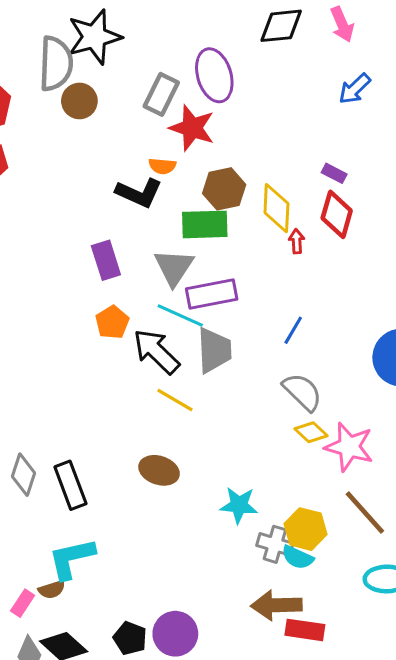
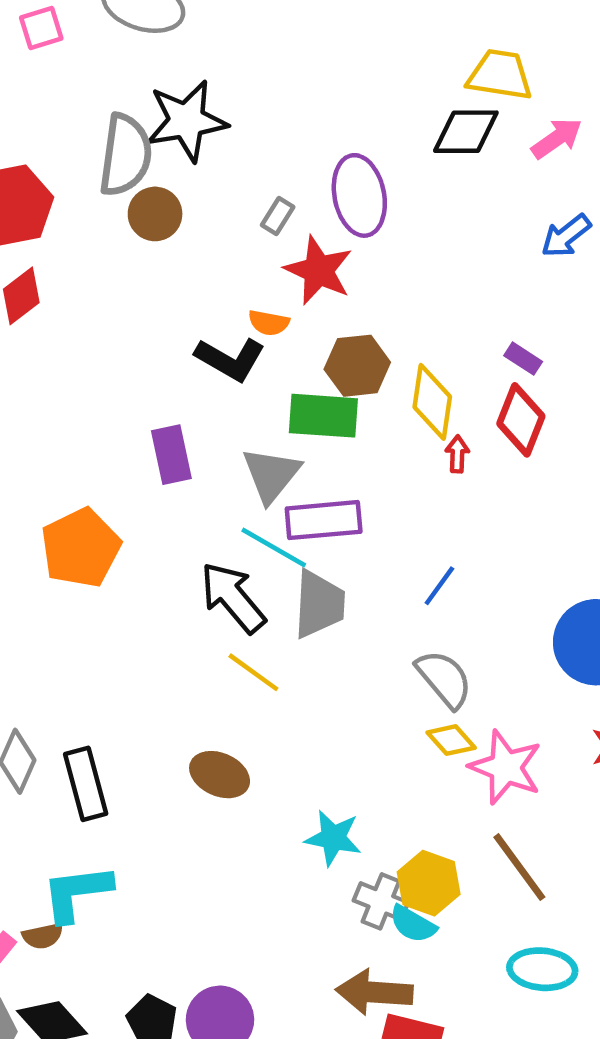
pink arrow: (342, 24) -> (557, 138), turned -108
gray rectangle: (161, 94) -> (278, 216), size x0.6
orange pentagon: (112, 322) -> (81, 548), moved, size x1.6

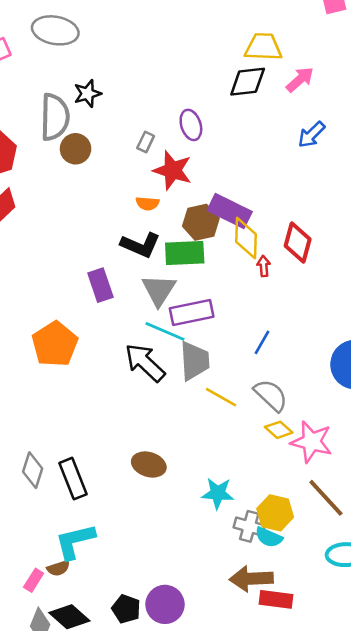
black star: (187, 121) -> (88, 94), size x0.6
purple ellipse: (359, 195) -> (191, 125), size x0.7
black L-shape: (230, 359) -> (140, 245), moved
purple rectangle: (523, 359) -> (230, 211), moved, size x2.0
yellow line: (253, 672) -> (221, 397), moved

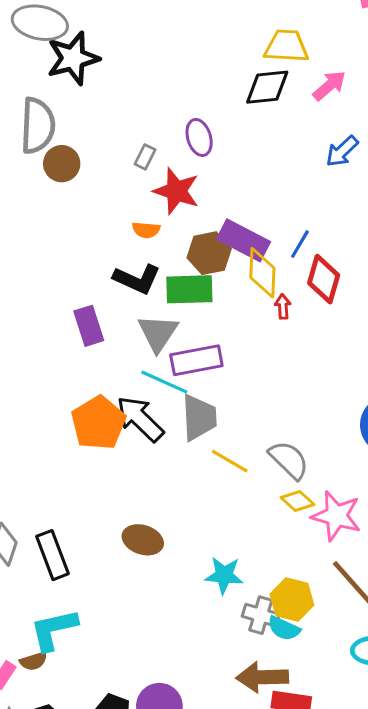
black star: (88, 94) -> (73, 58), moved, size x1.6
blue line: (262, 342) -> (300, 244), moved
orange pentagon: (55, 344) -> (98, 423), moved

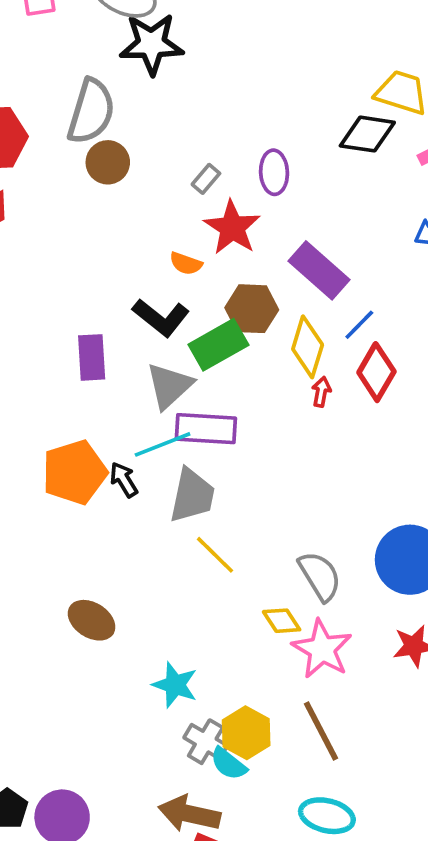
purple rectangle: (244, 240) -> (319, 270), moved
green rectangle: (189, 289) -> (218, 345), turned -42
cyan line: (164, 382) -> (163, 444), turned -60
black arrow: (140, 419) -> (124, 480), size x0.6
gray semicircle: (289, 460) -> (320, 576), moved

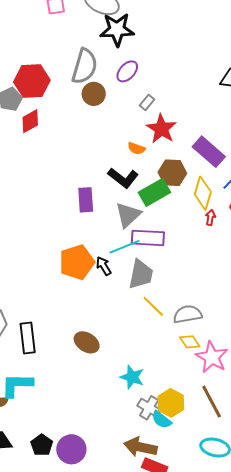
purple ellipse: (274, 172) -> (127, 71), moved, turned 45
gray semicircle: (320, 576) -> (188, 314), moved, turned -68

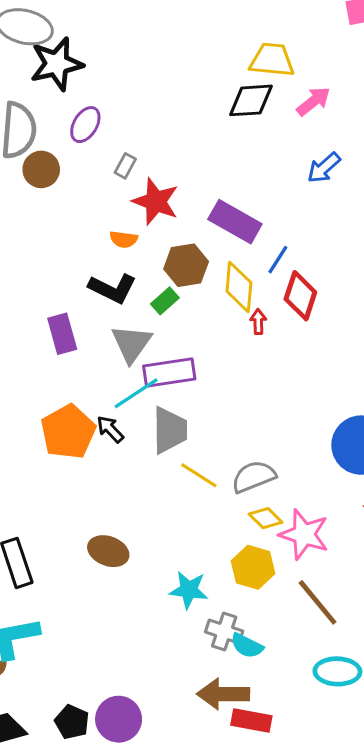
green rectangle: (154, 192) -> (165, 301), size x0.6
yellow hexagon: (171, 403) -> (253, 567), moved

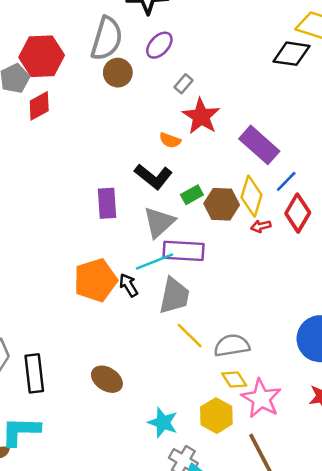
brown hexagon: (186, 265) -> (222, 204), moved
red arrow: (258, 322) -> (261, 226), turned -114

